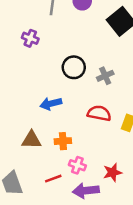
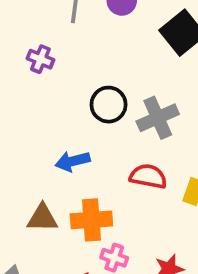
gray cross: (105, 76) -> (158, 118), size x1.5
orange cross: (63, 141) -> (91, 220), size x1.5

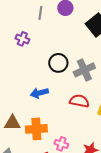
brown triangle: (42, 218) -> (12, 123), moved
orange cross: (91, 220) -> (36, 129), moved

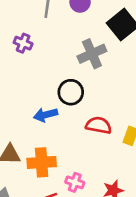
black circle: (58, 63) -> (71, 92), moved
gray cross: (84, 70) -> (92, 54), moved

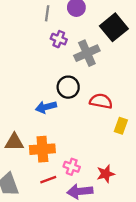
purple cross: (23, 43) -> (59, 39), moved
red semicircle: (99, 125) -> (101, 101), moved

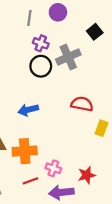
black square: (114, 27) -> (95, 32), size x0.6
black circle: (68, 87) -> (41, 66), moved

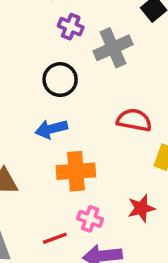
black circle: (41, 66) -> (60, 80), moved
orange cross: (25, 151) -> (76, 171), moved
red star: (87, 175) -> (141, 208), moved

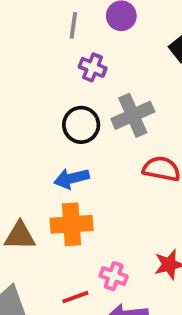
gray cross: (113, 48) -> (133, 115), moved
orange cross: (76, 171) -> (72, 224), moved

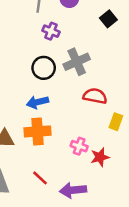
pink cross: (114, 276) -> (79, 146), moved
red line: (75, 297) -> (40, 178), turned 63

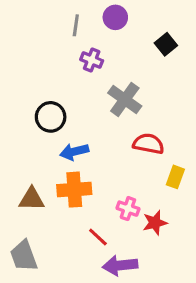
gray cross: (77, 62) -> (125, 100), turned -30
black circle: (44, 68) -> (51, 117), moved
red line: (40, 178) -> (98, 237), moved

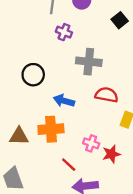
gray cross: (125, 100) -> (89, 62), turned -30
blue arrow: (74, 152) -> (64, 101), moved, turned 30

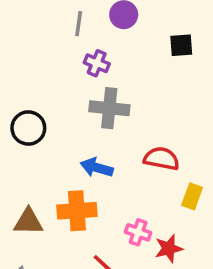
black square: (120, 20) -> (181, 45), turned 35
gray cross: (89, 62) -> (109, 108), moved
black circle: (33, 75) -> (28, 128), moved

